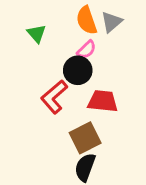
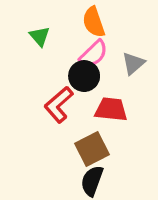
gray triangle: (112, 22) -> (133, 63), moved
pink semicircle: (87, 50) -> (94, 54), size x1.4

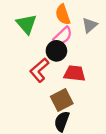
green triangle: (40, 36) -> (27, 24), size x1.5
gray triangle: (133, 63) -> (90, 25), moved

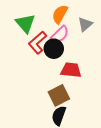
orange semicircle: (63, 15) -> (60, 14), turned 48
red L-shape: (39, 70) -> (38, 43), moved

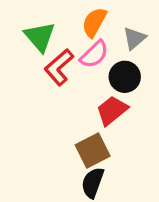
black circle: (54, 49) -> (125, 77), moved
red trapezoid: (71, 70) -> (112, 110), turned -45

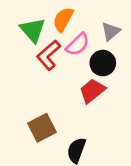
orange semicircle: (94, 22) -> (63, 19), moved
brown square: (93, 151) -> (42, 128), moved

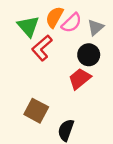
pink semicircle: (78, 45) -> (72, 23), moved
brown square: (42, 128) -> (36, 111), turned -35

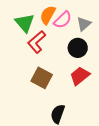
red trapezoid: (80, 79) -> (80, 76), moved
brown square: (36, 111) -> (42, 78), moved

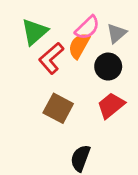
orange semicircle: (48, 15) -> (79, 46), moved
green triangle: (25, 23) -> (35, 32), turned 30

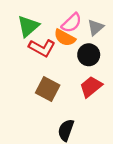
orange semicircle: (79, 46) -> (65, 38), turned -90
red L-shape: (51, 58) -> (42, 48), turned -110

